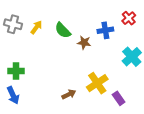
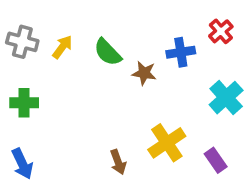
green cross: (16, 71) -> (24, 103), moved
brown arrow: (69, 94) -> (118, 162), turned 96
purple rectangle: (119, 98) -> (216, 160), moved

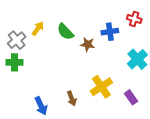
red cross: (221, 31) -> (134, 19), turned -32
gray cross: (22, 42) -> (17, 40), moved, turned 36
blue arrow: (22, 164) -> (41, 106), moved

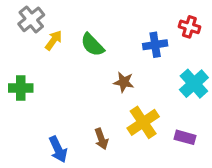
gray cross: (17, 40) -> (31, 19), moved
brown star: (88, 44) -> (124, 82), moved
purple rectangle: (131, 97) -> (185, 137), turned -40

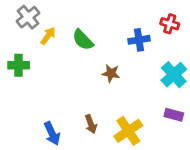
green cross: (21, 88) -> (19, 65), moved
yellow cross: (143, 122) -> (128, 131), moved
purple rectangle: (185, 137) -> (174, 115), moved

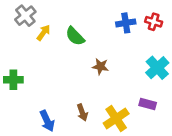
blue cross: (139, 40) -> (126, 23), moved
green cross: (19, 65) -> (13, 80), moved
purple rectangle: (174, 115) -> (148, 104), moved

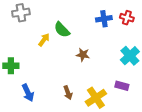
gray cross: (25, 16) -> (21, 13), turned 30
yellow arrow: (44, 33) -> (44, 40), moved
blue arrow: (47, 121) -> (28, 93), moved

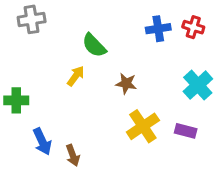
yellow arrow: (44, 40) -> (76, 76), moved
brown arrow: (68, 93) -> (73, 155), moved
yellow cross: (96, 98) -> (143, 126), moved

